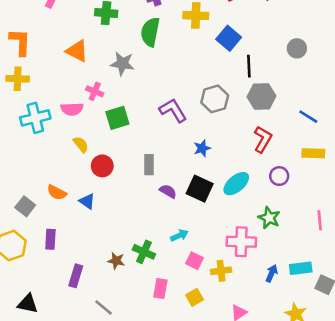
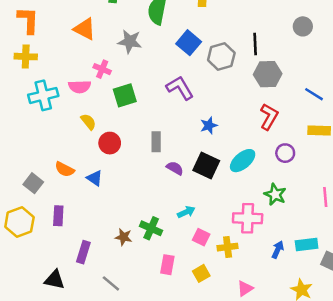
blue square: (229, 38) -> (189, 43), moved
gray hexagon: (215, 99) -> (221, 57), moved
black triangle: (28, 304) -> (55, 280), moved

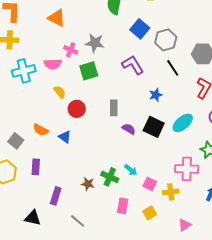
gray star: (130, 41) -> (95, 43), moved
black line: (255, 44) -> (173, 68), moved, turned -30
cyan arrow: (186, 212) -> (131, 170), moved, turned 64

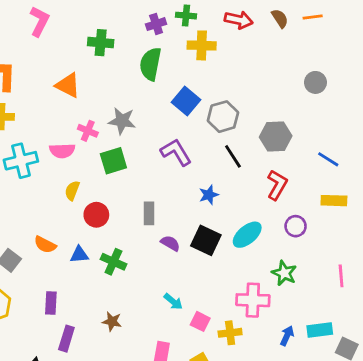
yellow semicircle: (60, 92) -> (72, 191), turned -120
blue triangle: (65, 137) -> (79, 255), turned -40
purple rectangle: (36, 167) -> (51, 303), moved
green cross: (110, 177) -> (113, 262), moved

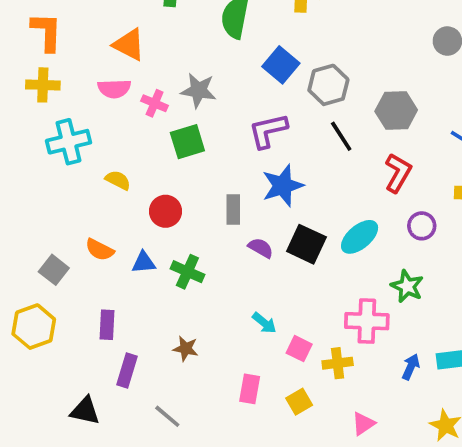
pink semicircle: (62, 151) -> (114, 89), moved
purple L-shape: (176, 152) -> (268, 131), turned -72
yellow semicircle: (72, 191) -> (118, 180), moved, turned 96
blue star: (209, 195) -> (283, 186), moved, size x1.6

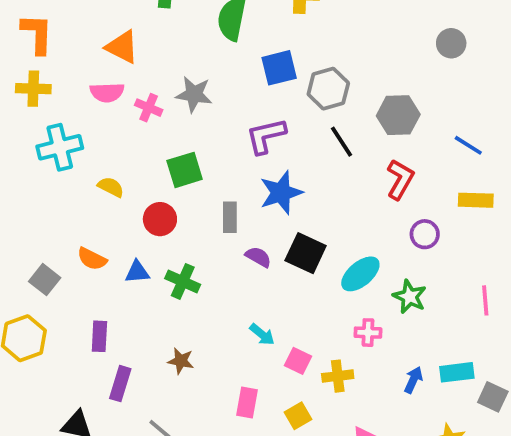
blue square: (281, 65) -> (279, 68), turned 36
green square: (187, 142) -> (185, 170), moved
cyan ellipse: (360, 237) -> (360, 274), moved
pink cross: (367, 321) -> (368, 333), size x0.6

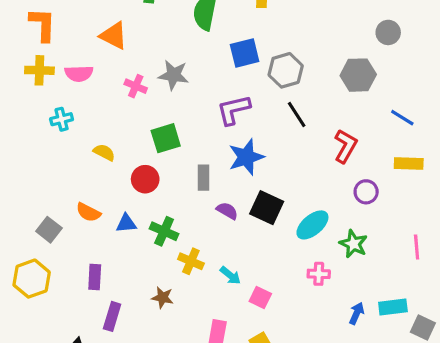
pink semicircle: (107, 92) -> (79, 73), moved
gray hexagon: (398, 115) -> (358, 75), moved
cyan cross: (60, 147) -> (62, 119), size x0.6
yellow cross: (338, 376) -> (191, 261), moved, turned 30

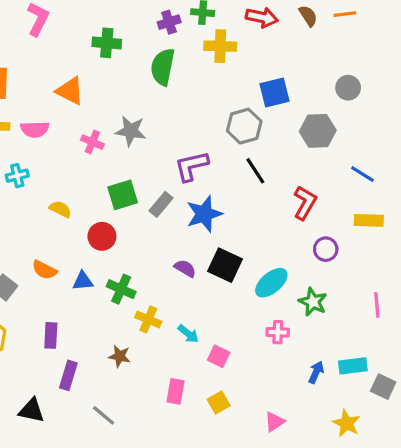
blue square: (245, 53) -> (275, 93), moved
gray rectangle: (204, 178) -> (161, 204), moved, turned 40

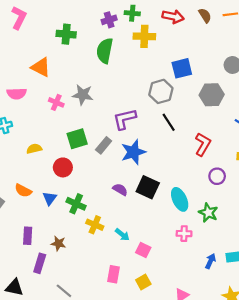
yellow semicircle: (60, 209) -> (34, 149), turned -40
blue triangle: (83, 281) -> (50, 198), turned -48
cyan ellipse: (271, 283) -> (180, 199), turned -75
brown star: (120, 356) -> (58, 243), moved

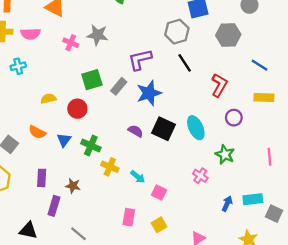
yellow semicircle: (34, 149) -> (48, 99), moved
cyan ellipse: (180, 199) -> (196, 128), moved
pink cross: (184, 234) -> (200, 176), turned 32

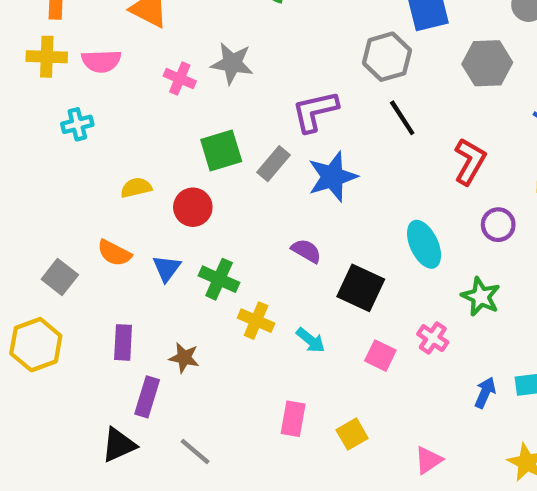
black square: (163, 129) -> (361, 288), moved
pink square: (159, 192) -> (380, 356), moved
black triangle: (28, 230) -> (119, 445), moved, turned -36

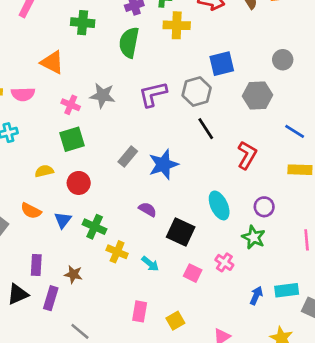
purple L-shape: (315, 111) -> (153, 94), moved
green square: (221, 150) -> (72, 139), moved
purple circle: (498, 225) -> (264, 207), moved
black triangle: (119, 445) -> (18, 294), moved

